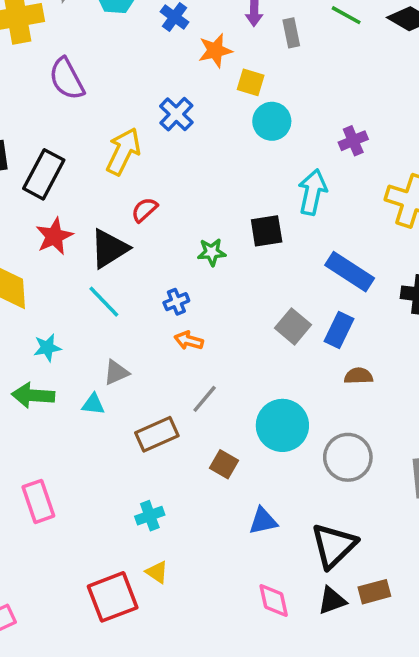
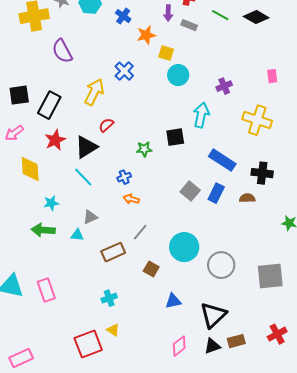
gray rectangle: (291, 33) -> (189, 25), turned -56
brown semicircle: (358, 376) -> (247, 198), moved
pink diamond: (274, 601) -> (179, 346), turned 65

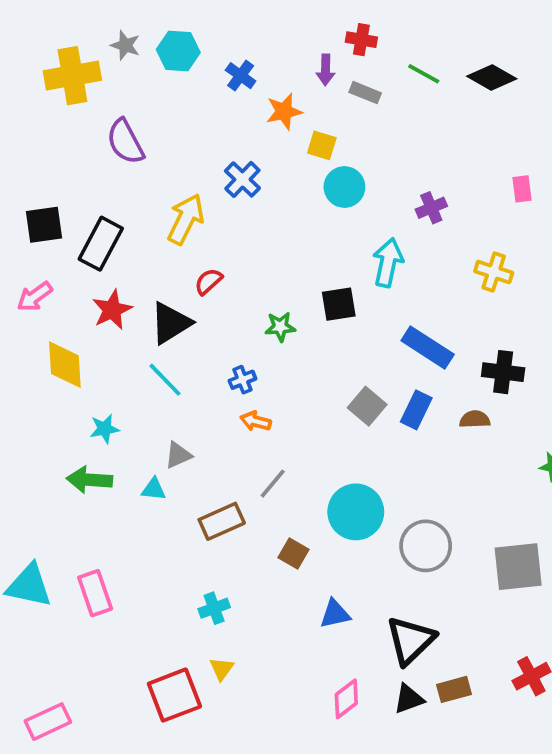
yellow cross: (257, 120) -> (494, 272), size x0.7
yellow triangle: (113, 330) -> (222, 669), turned 32

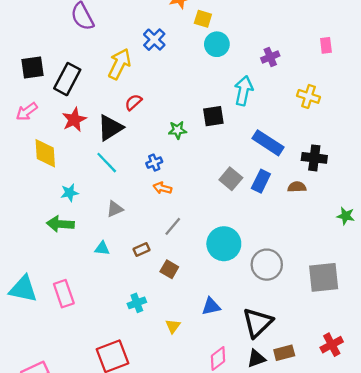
cyan triangle: (154, 489) -> (102, 248), moved
brown rectangle: (222, 521) -> (141, 250), size x0.6
brown square: (293, 553) -> (169, 269), moved
yellow triangle: (222, 669) -> (173, 326), moved

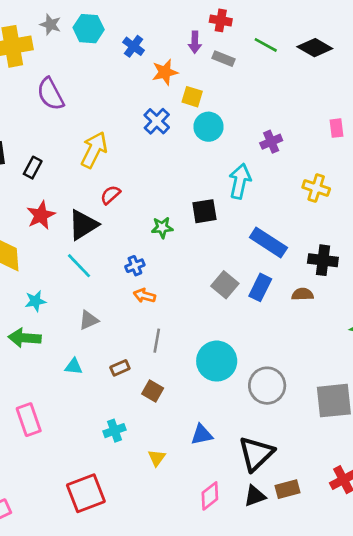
blue cross: (154, 40) -> (157, 121), moved
black rectangle: (67, 79) -> (33, 168), size x0.6
gray line: (173, 226) -> (157, 341), turned -30

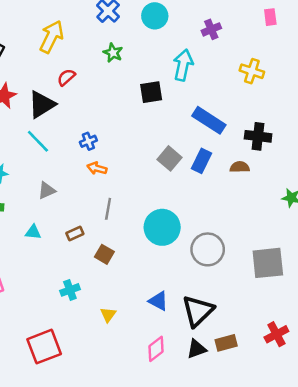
green star: (162, 228) -> (113, 53), moved, turned 30
blue triangle: (202, 435) -> (158, 301), moved, turned 40

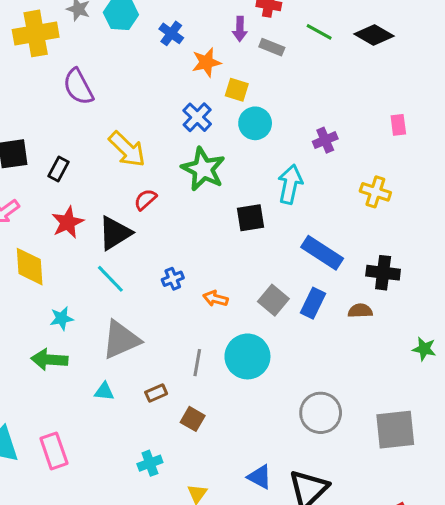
yellow arrow: (52, 37) -> (127, 149), turned 108
green star: (113, 53) -> (203, 169), size x1.8
orange arrow: (97, 168) -> (215, 299), moved
gray triangle: (47, 190) -> (121, 340), size x1.8
cyan circle: (162, 227) -> (247, 356), moved

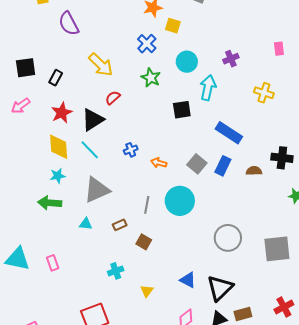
cyan circle: (255, 123) -> (187, 62), moved
green star: (203, 169) -> (151, 78), size x0.7
yellow diamond: (30, 267) -> (59, 147), moved
black cross: (383, 273) -> (282, 158), moved
pink rectangle: (54, 451) -> (53, 263), size x0.7

